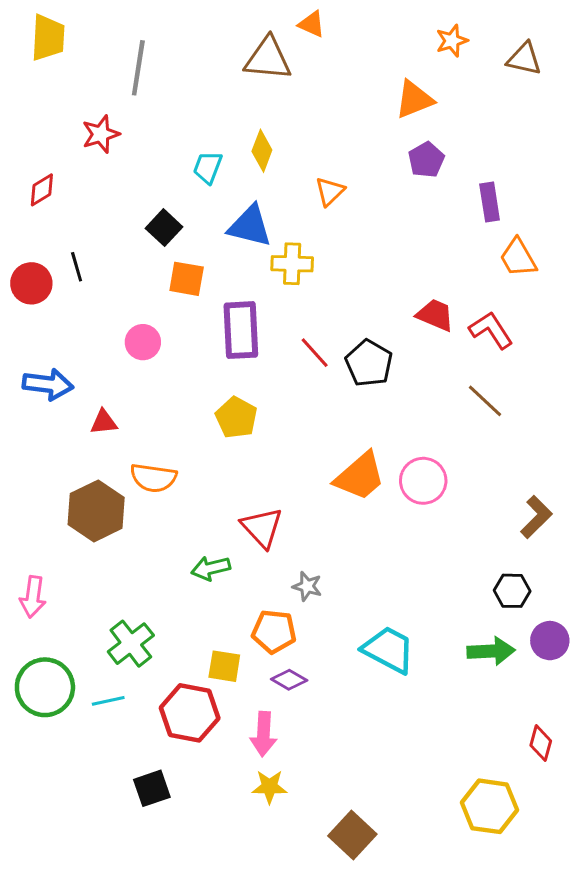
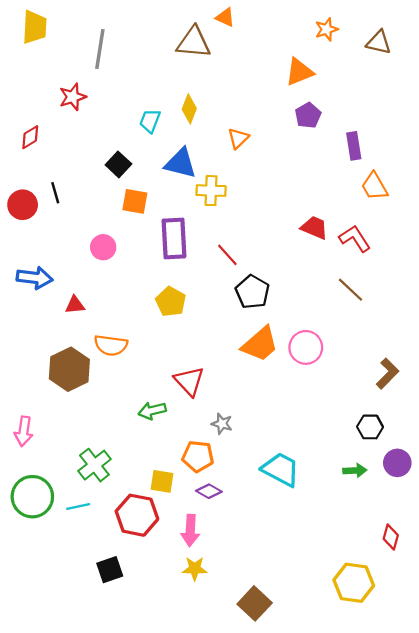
black pentagon: (369, 363) -> (252, 292), moved
green arrow: (491, 651) -> (355, 471), size x0.7

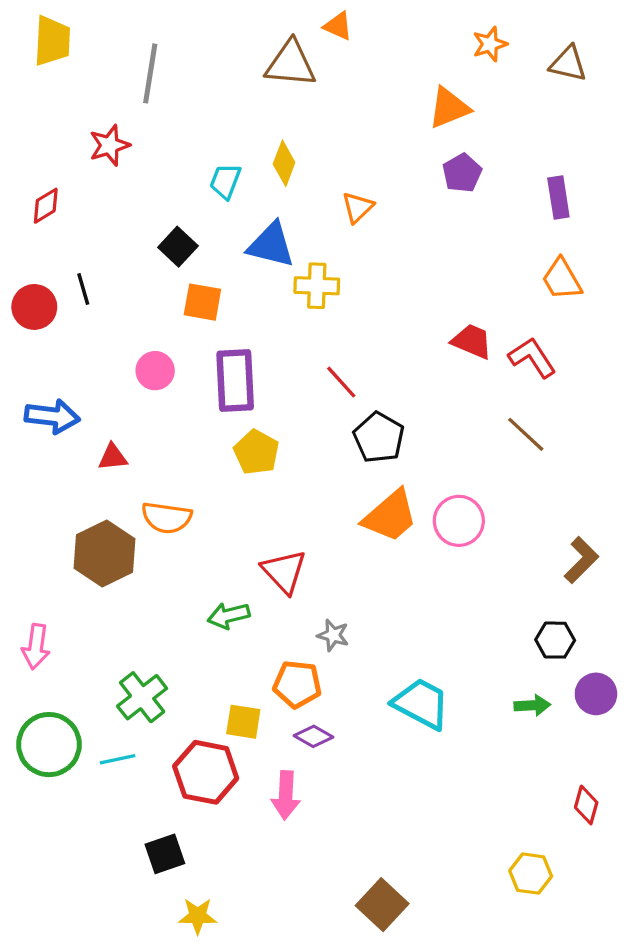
purple rectangle: (354, 146) -> (558, 198), moved
purple rectangle: (174, 238) -> (235, 380), moved
yellow star: (195, 569) -> (198, 916), moved
yellow hexagon: (354, 583) -> (531, 874), size x0.7

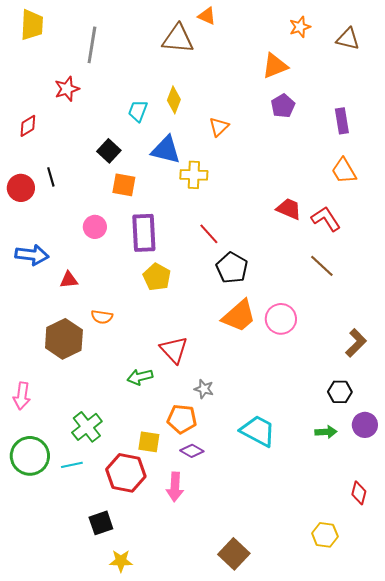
orange semicircle: (167, 518) -> (102, 317), size x0.7

